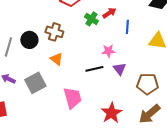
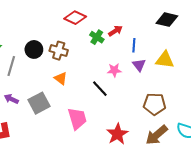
black circle: (29, 40) -> (34, 49), moved
black line: (94, 69) -> (100, 89), turned 60
purple triangle: (119, 69) -> (139, 65), moved

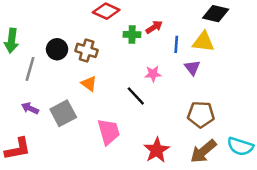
green cross: (97, 37) -> (132, 34), turned -32
yellow triangle: (165, 60) -> (203, 42), moved
purple triangle: (139, 65) -> (192, 68), moved

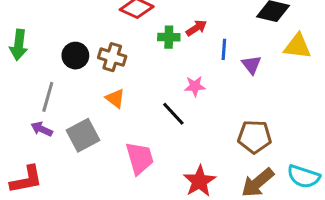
yellow triangle: (203, 42) -> (297, 46), moved
purple triangle: (192, 68) -> (252, 65), moved
gray line: (30, 69) -> (48, 97), moved

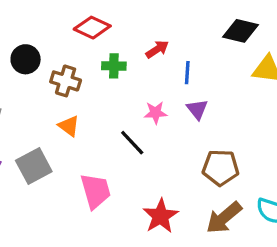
green cross: (169, 37) -> (114, 66), moved
black circle: (75, 56) -> (26, 59), moved
purple triangle: (252, 65) -> (197, 109), moved

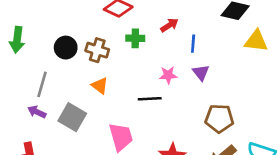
black circle: (26, 59) -> (66, 48), moved
black line: (132, 143) -> (150, 99), turned -50
gray square: (34, 166) -> (72, 117), turned -32

